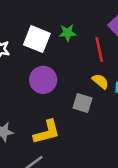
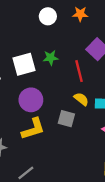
white square: (37, 39) -> (24, 64), turned -35
yellow L-shape: (47, 132) -> (33, 129), moved

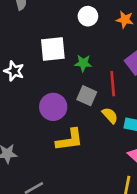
white square: (24, 64) -> (53, 49), moved
gray square: (66, 119) -> (87, 96), moved
yellow L-shape: (33, 129) -> (70, 140), moved

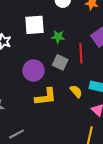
yellow semicircle: (110, 115) -> (76, 91), moved

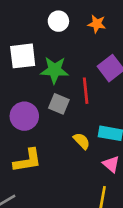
green star: (58, 37) -> (55, 70), size x1.5
yellow L-shape: (46, 97) -> (28, 160), moved

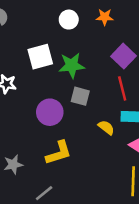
red line: (86, 91) -> (122, 88), moved

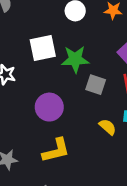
gray square: (80, 96) -> (96, 85), moved

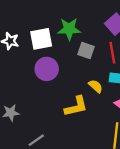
white square: (43, 48) -> (41, 39), moved
yellow L-shape: (56, 150) -> (76, 106), moved

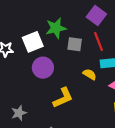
yellow L-shape: (76, 106) -> (63, 98), moved

